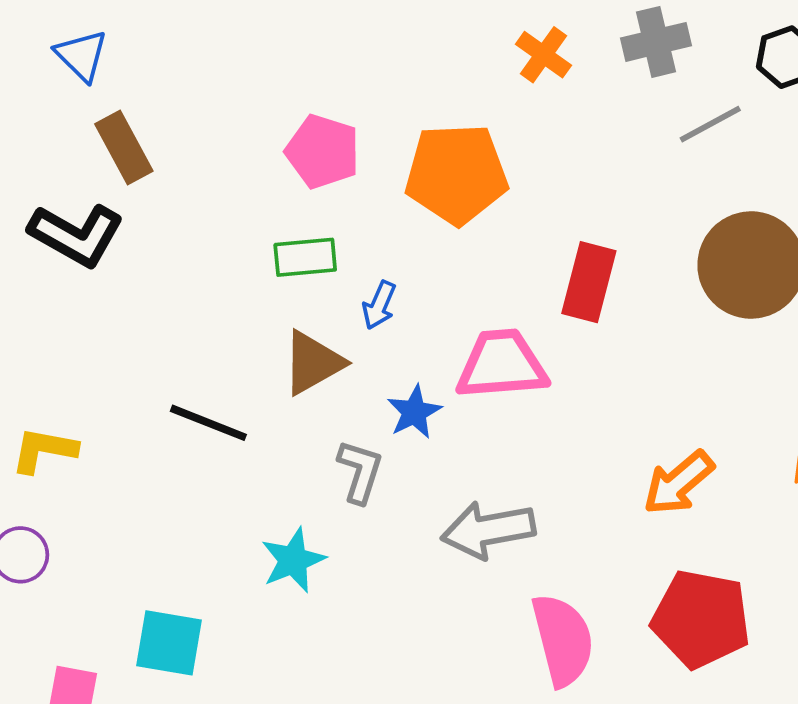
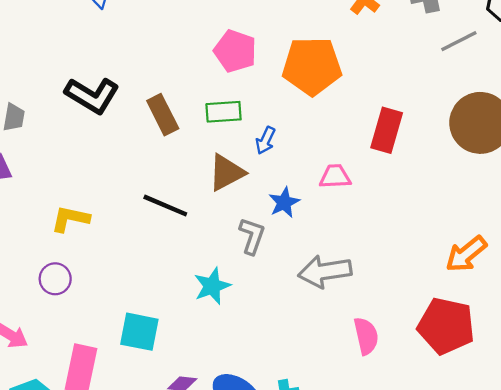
brown rectangle: (124, 147) -> (163, 115), moved
pink trapezoid: (502, 365) -> (335, 176), size x0.6
orange arrow: (678, 483) -> (466, 254), moved
pink semicircle: (563, 640) -> (366, 336), size x0.7

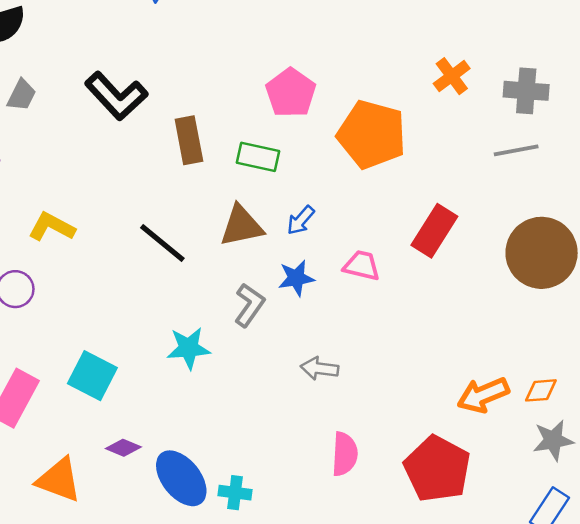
gray line: (459, 41) -> (516, 150), moved
blue arrow: (265, 140) -> (301, 220), moved
gray arrow: (325, 271) -> (319, 369), size x0.6

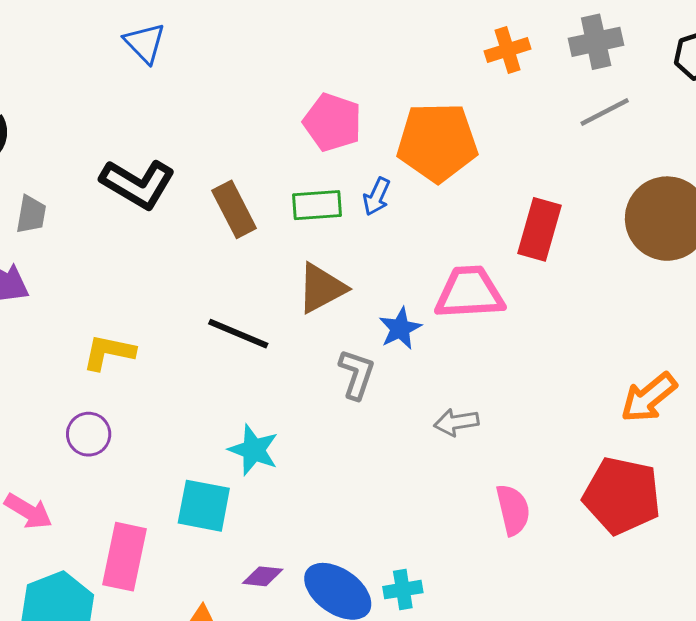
orange cross: (452, 76) -> (508, 50), turned 36
blue arrow: (301, 220) -> (377, 197), moved
pink trapezoid: (362, 266) -> (470, 293), size x1.6
cyan star: (189, 348) -> (254, 450), moved, turned -30

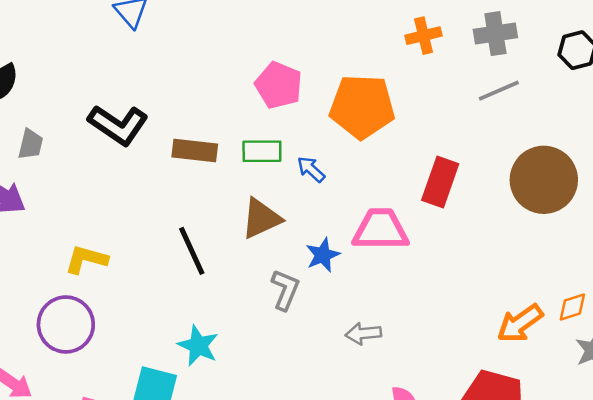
blue arrow: (377, 197) -> (311, 169), moved, turned 104
brown rectangle: (234, 209) -> (195, 151), turned -60
black line: (238, 334) -> (192, 251), turned 39
purple circle: (89, 434) -> (66, 324), size x1.6

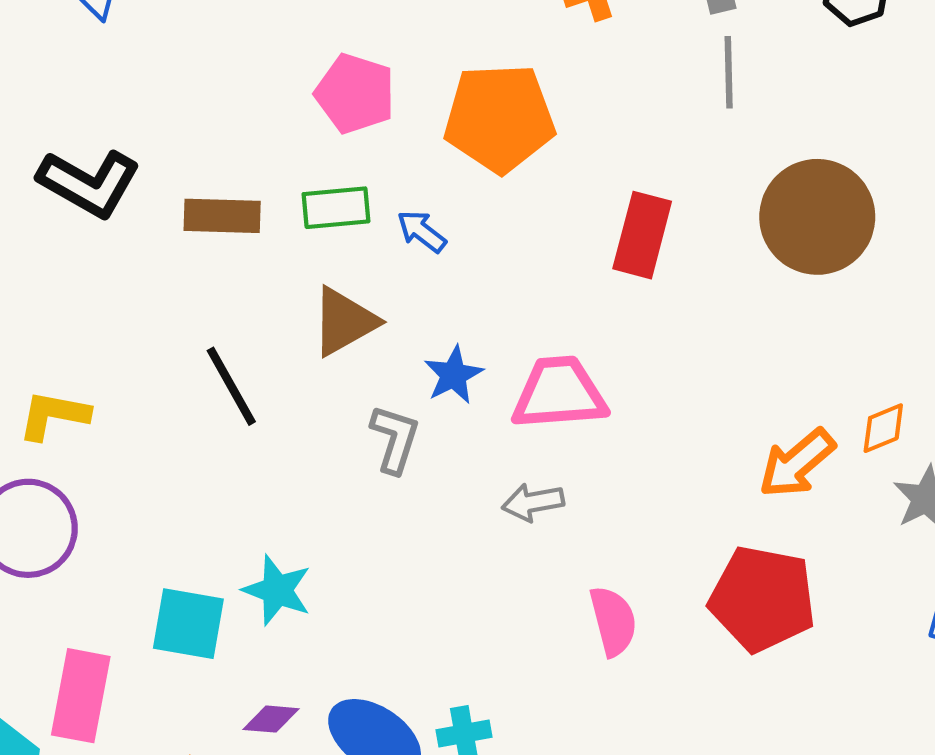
gray line: (499, 91) -> (729, 72), turned -63
pink trapezoid: (381, 230) -> (559, 393), moved
cyan star: (198, 346) -> (277, 590), moved

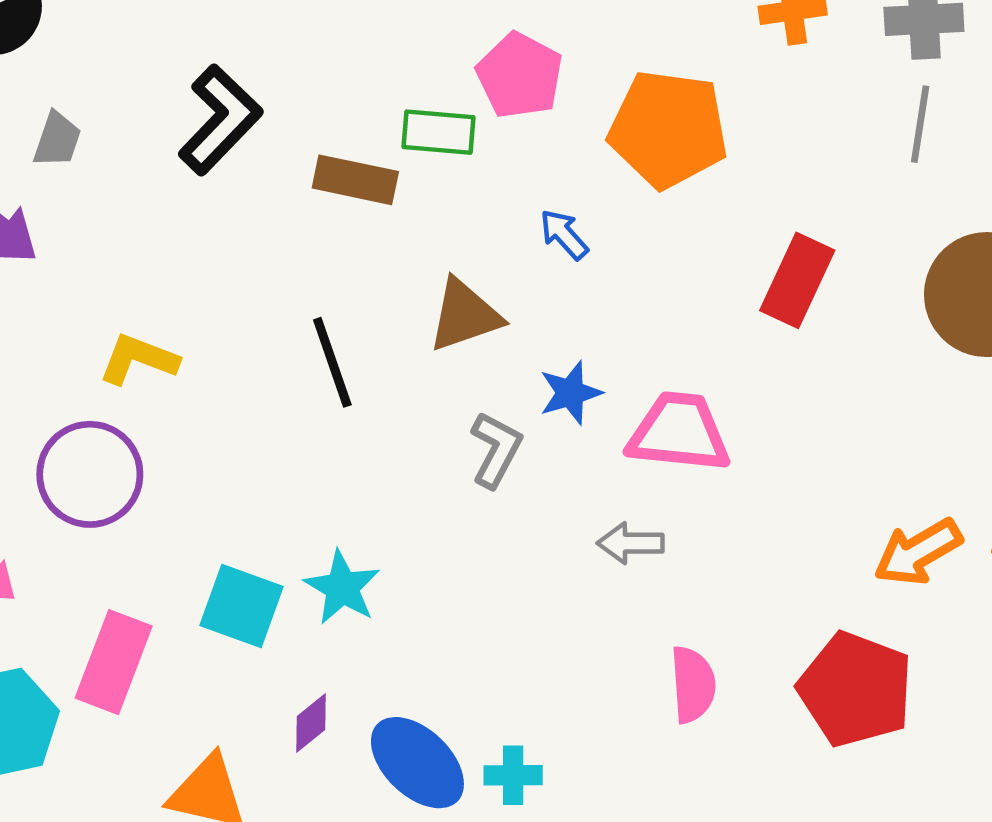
black L-shape: (89, 183) -> (220, 120), turned -86
green rectangle: (336, 208) -> (439, 132), moved
purple diamond: (271, 719) -> (311, 723), turned -54

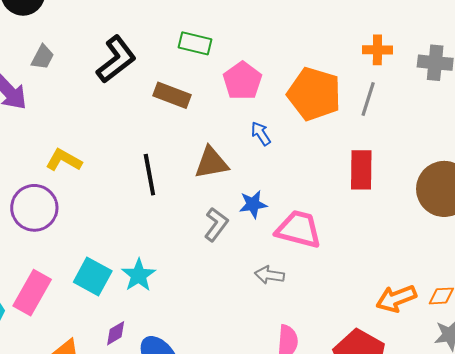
pink pentagon: (520, 75) -> (242, 81), moved
gray line: (920, 124) -> (368, 99), moved
green rectangle: (439, 132) -> (195, 43), moved
red rectangle: (797, 280) -> (361, 170), turned -33

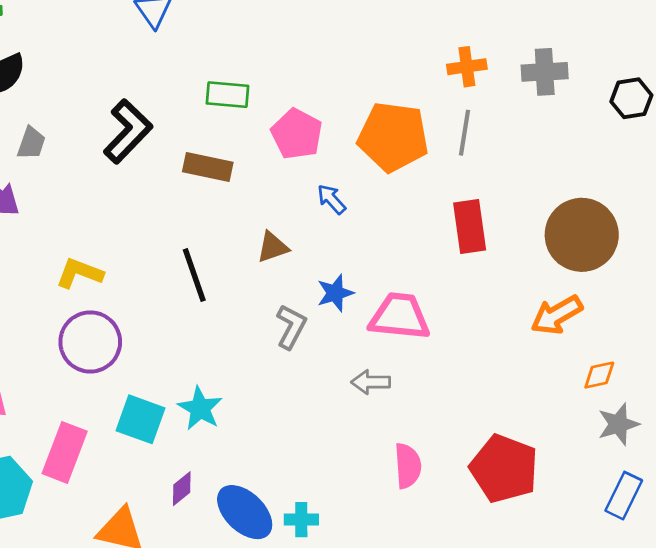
brown triangle: (211, 163) -> (273, 247), size x0.7
purple circle: (34, 208) -> (90, 342), moved
orange arrow: (396, 298) -> (557, 315), moved

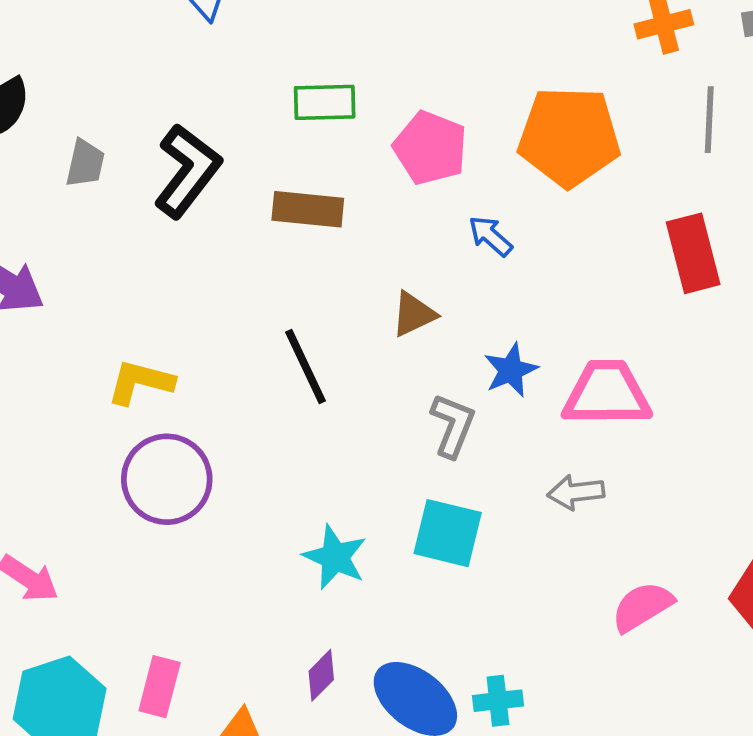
gray line: (464, 133) -> (709, 120), moved
gray trapezoid: (31, 143) -> (85, 163), moved
cyan square: (140, 419) -> (448, 533), moved
pink rectangle: (65, 452) -> (160, 687), moved, size x0.7
pink semicircle: (408, 466) -> (642, 607), turned -111

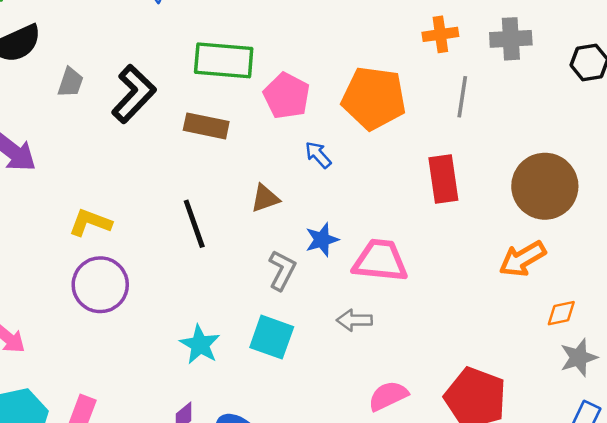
green rectangle: (325, 102) -> (224, 60), size x1.5

